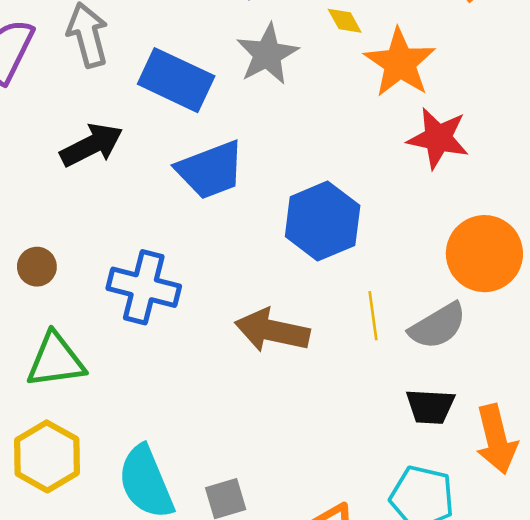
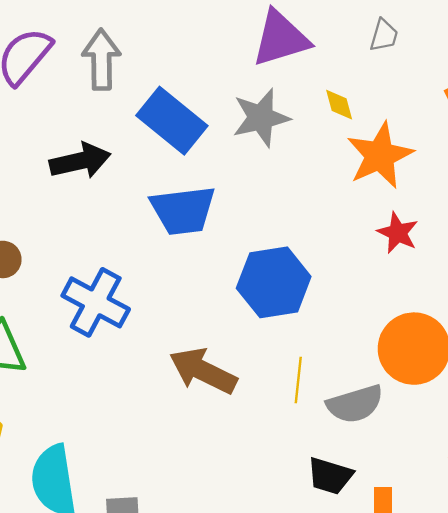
red star: (438, 138) -> (398, 233), size x0.7

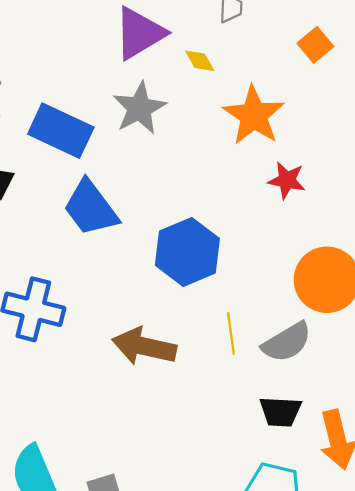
yellow diamond: (339, 105) -> (200, 61), moved
blue trapezoid: (183, 210) -> (91, 208), turned 74

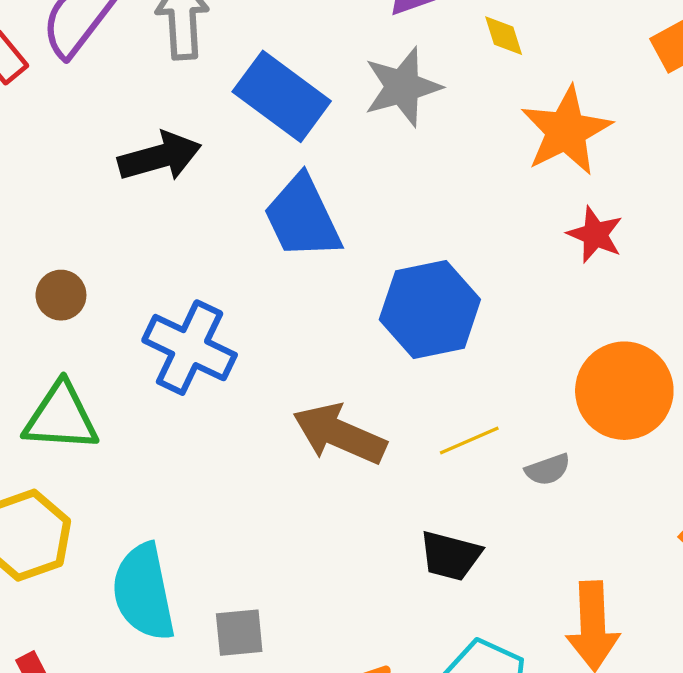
yellow line: (231, 333) -> (469, 441), turned 63
gray semicircle: (287, 342) -> (548, 470), size x0.6
black trapezoid: (280, 412) -> (450, 556), moved

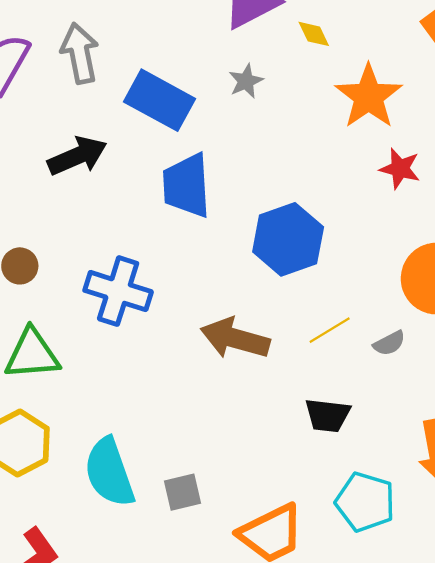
gray star: (402, 87) -> (246, 81), size x0.6
blue trapezoid: (302, 217) -> (187, 186), turned 30

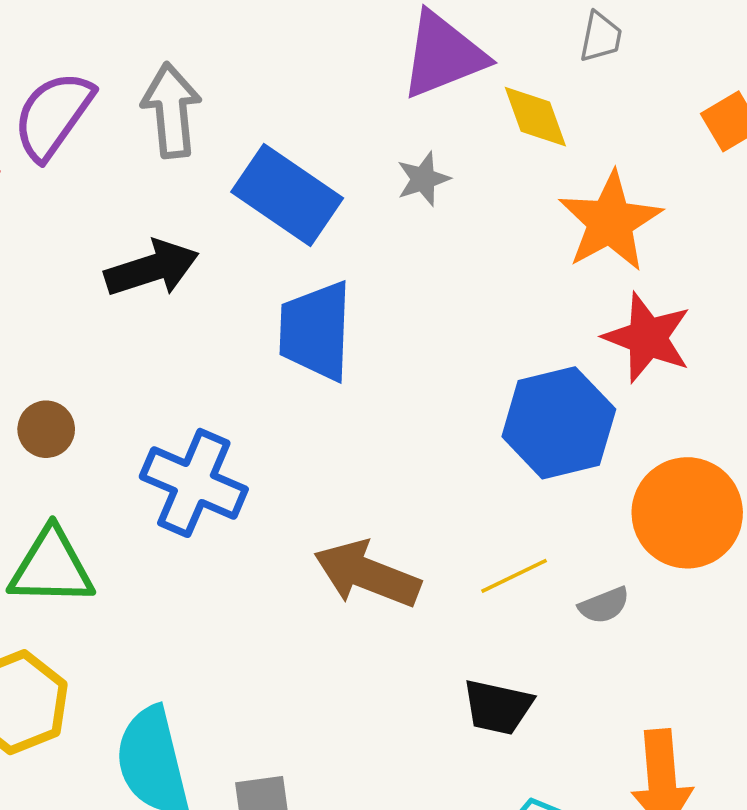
yellow diamond: (314, 34) -> (535, 117), size x1.4
red star: (400, 169) -> (647, 338), size x1.4
blue hexagon: (288, 239) -> (559, 423), moved

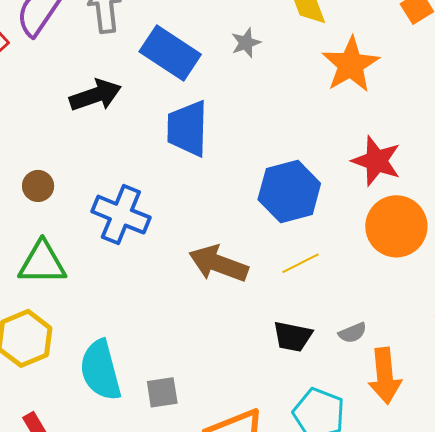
red star: (647, 338) -> (376, 161), moved
blue hexagon: (559, 423) -> (289, 192), moved
gray semicircle: (604, 605) -> (353, 333), moved

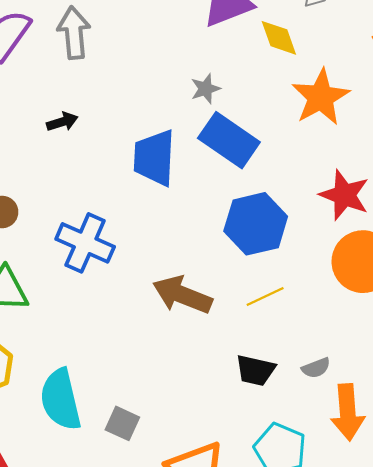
gray star: (246, 43) -> (205, 89), moved
blue rectangle: (170, 53) -> (229, 140), moved
black arrow: (95, 95) -> (62, 122), size x0.6
gray square: (162, 392) -> (122, 423), turned 32

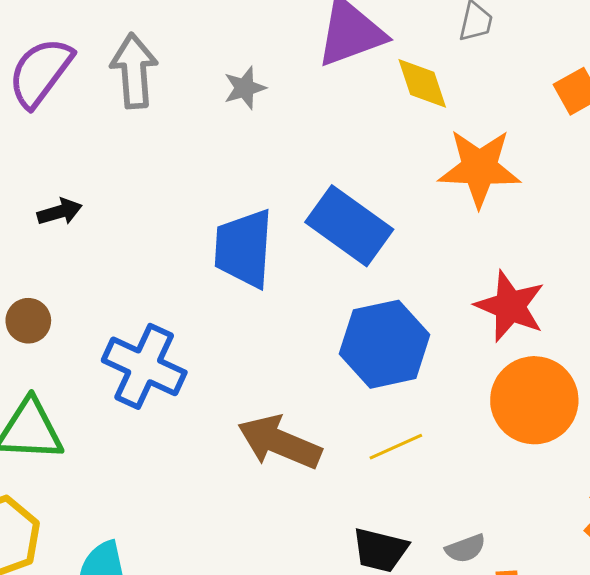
gray star: (205, 89) -> (245, 88), moved
orange star: (321, 97) -> (479, 168), turned 30
black arrow: (62, 122) -> (60, 212), moved

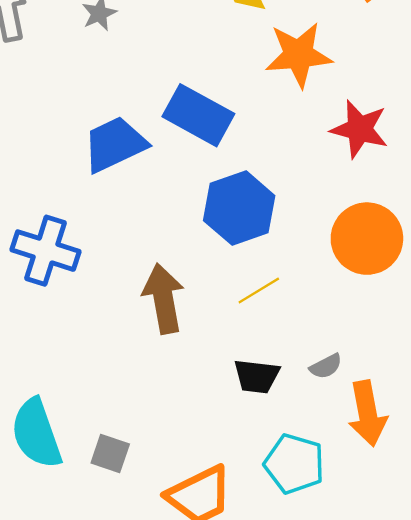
blue trapezoid: (244, 248) -> (115, 144), turned 68
red star: (510, 306) -> (360, 129), moved
brown arrow: (279, 442) -> (163, 299), turned 64

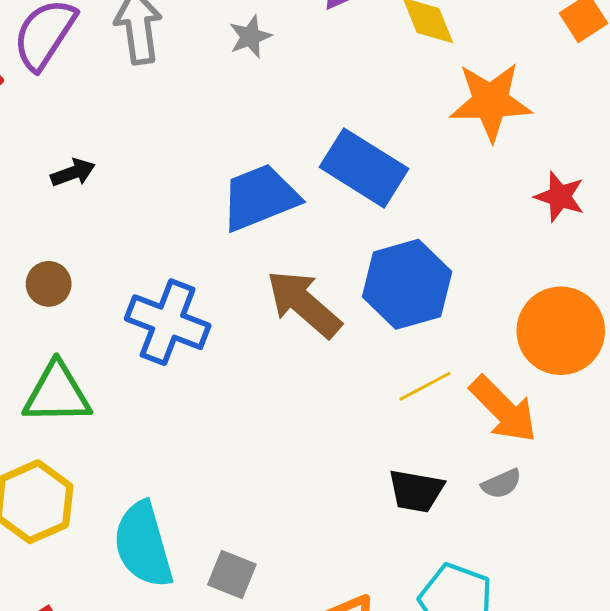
red star: (360, 129) -> (560, 197), size x0.7
brown arrow: (163, 299) -> (304, 304), moved, turned -42
orange arrow: (367, 413) -> (503, 409), moved, turned -38

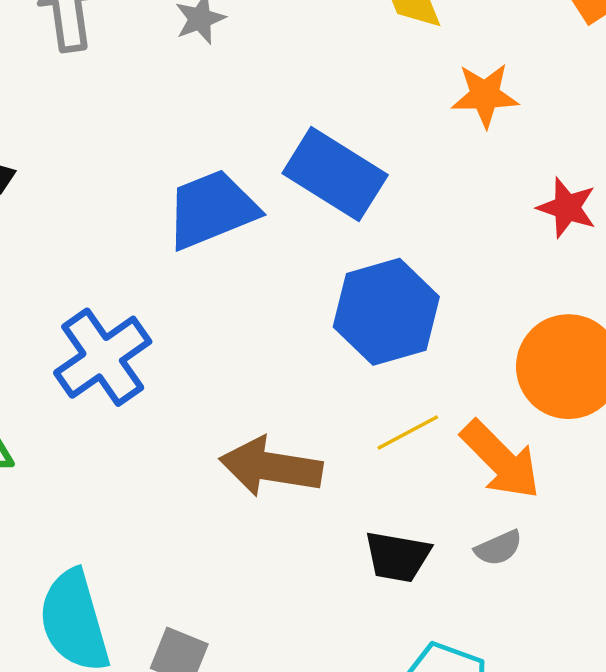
orange star: (491, 102) -> (485, 95), size x0.7
brown arrow: (304, 304) -> (271, 467), moved, turned -32
blue cross: (168, 322) -> (103, 357), turned 34

